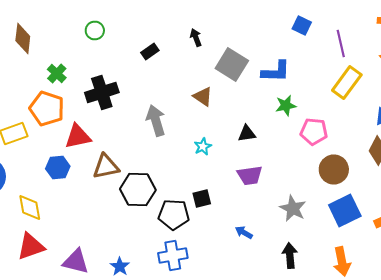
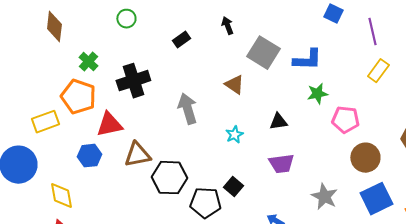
yellow rectangle: (347, 82) -> (378, 71), size x0.7
black square: (202, 198) -> (233, 187), turned -36

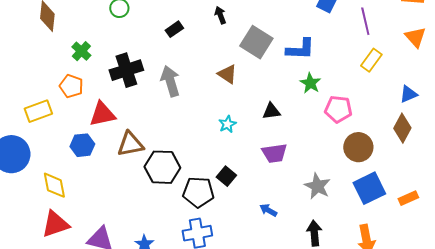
green star: (317, 94) -> (310, 83), turned -30
orange pentagon: (78, 97) -> (71, 86), size x0.7
gray arrow: (187, 109) -> (170, 81), moved

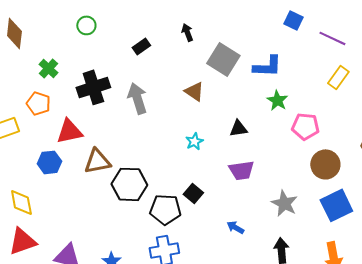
purple line: (365, 21) -> (332, 38), turned -52

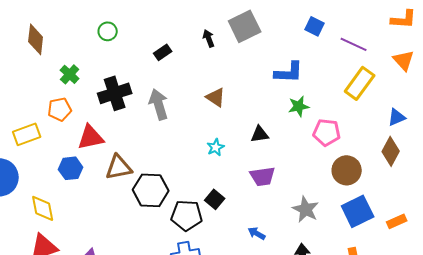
gray square: (223, 59) -> (245, 26), moved, turned 32
yellow rectangle: (338, 77) -> (360, 83), size x1.4
green star: (277, 100) -> (299, 106), turned 30
orange pentagon: (38, 103) -> (60, 109), turned -30

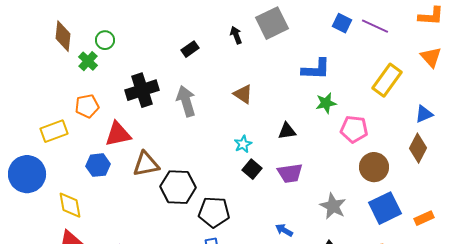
green circle: (108, 31) -> (105, 40), moved
purple line: (354, 44) -> (375, 26), moved
green cross: (70, 74) -> (88, 61), moved
black square: (215, 199) -> (252, 169), moved

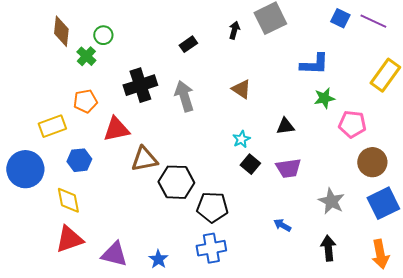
black arrow: (236, 35) -> (234, 30), turned 36
blue hexagon: (98, 165) -> (79, 160), moved

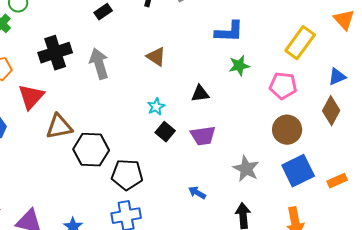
pink pentagon: (352, 124) -> (283, 86), moved
red triangle: (116, 129) -> (31, 97), turned -36

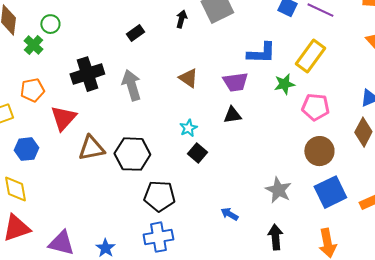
yellow rectangle: (300, 43) -> (310, 56), moved
green star: (239, 66) -> (284, 84), moved
purple trapezoid: (203, 136) -> (235, 82), moved
black hexagon: (91, 150) -> (132, 154), moved

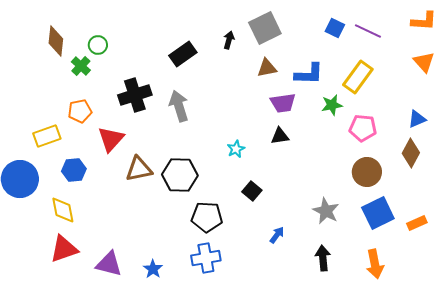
black rectangle: (135, 33) -> (183, 54), size x1.5
brown triangle: (188, 78) -> (267, 68), moved, turned -45
black square: (197, 153) -> (252, 191), moved
blue arrow: (229, 214) -> (277, 235), turned 96

